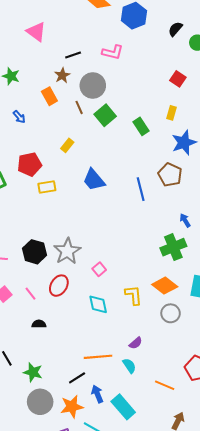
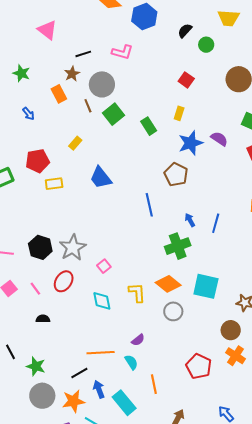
blue line: (141, 189) -> (149, 205), moved
orange line: (165, 385) -> (154, 384), moved, turned 54

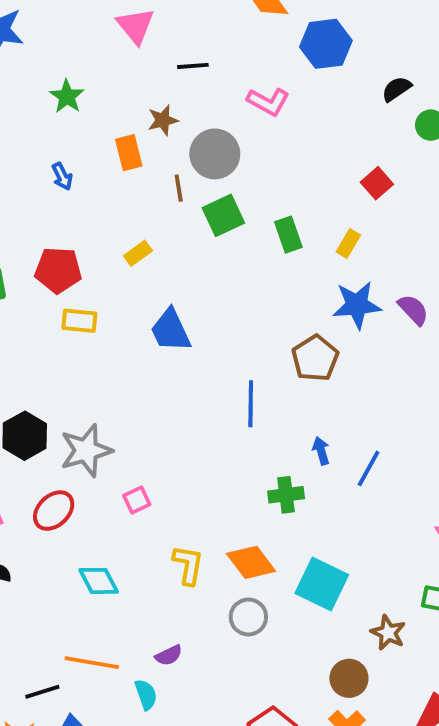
black line: (83, 54) -> (193, 66), moved
green rectangle: (149, 126) -> (288, 235), moved
green cross: (178, 246) -> (286, 495), size x0.7
cyan diamond: (102, 301) -> (99, 581), moved, turned -30

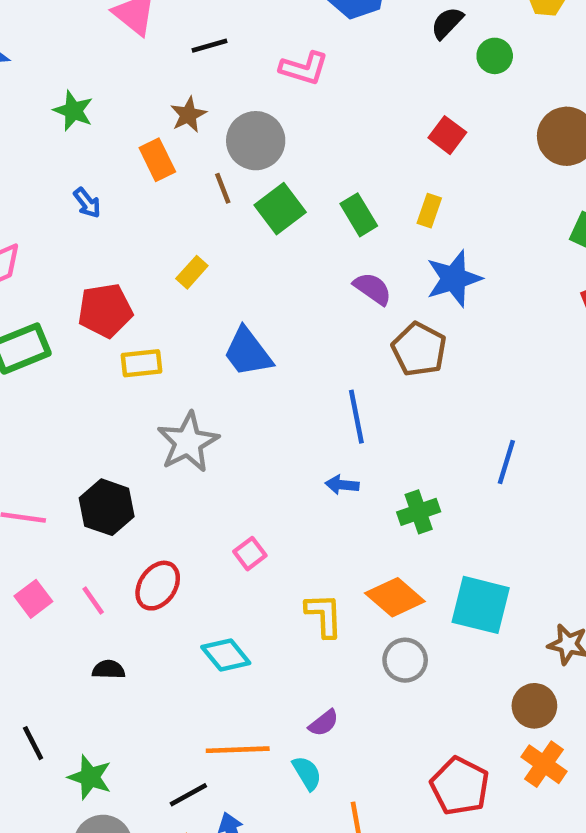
purple semicircle: (413, 310) -> (373, 289), moved
gray star: (86, 451) -> (188, 442), moved
blue arrow: (321, 451) -> (342, 485), moved, turned -56

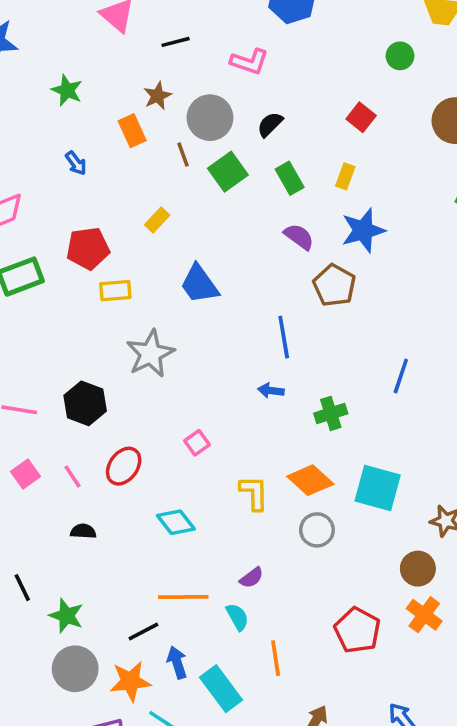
black semicircle: (447, 23) -> (270, 124), moved

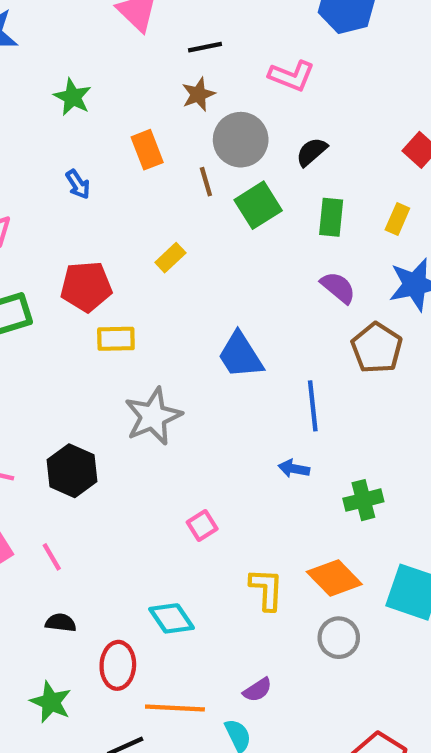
brown star: (157, 96) -> (198, 94), moved
green rectangle: (290, 178) -> (331, 217), turned 32
blue trapezoid: (199, 284) -> (240, 355), moved
red ellipse: (124, 466) -> (118, 665), moved, turned -36
green star: (66, 616) -> (51, 702), moved

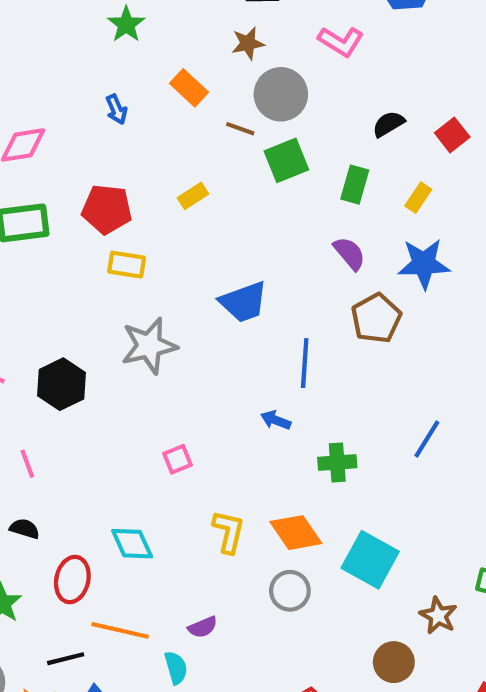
orange rectangle: (147, 150) -> (189, 88), turned -36
black semicircle: (312, 152) -> (388, 124), moved
brown line: (206, 182) -> (240, 129), turned -64
blue trapezoid: (240, 355) -> (244, 302), turned -88

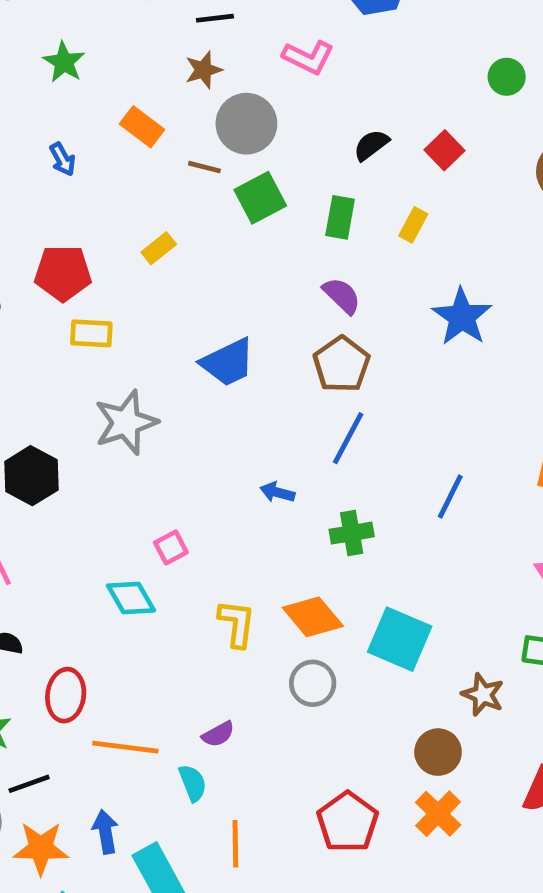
blue star: (424, 264) -> (462, 317), moved, turned -30
brown pentagon: (376, 318) -> (342, 364), moved
blue line: (305, 363) -> (348, 438), moved, turned 30
cyan diamond: (132, 544) -> (131, 598), moved
black line: (66, 659) -> (29, 784), moved

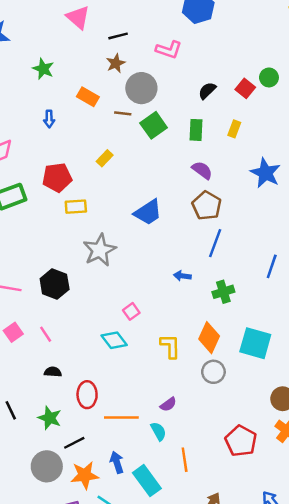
green circle: (507, 77) -> (269, 77), moved
blue arrow: (63, 159) -> (49, 119), turned 35
orange diamond: (313, 617) -> (209, 338), turned 72

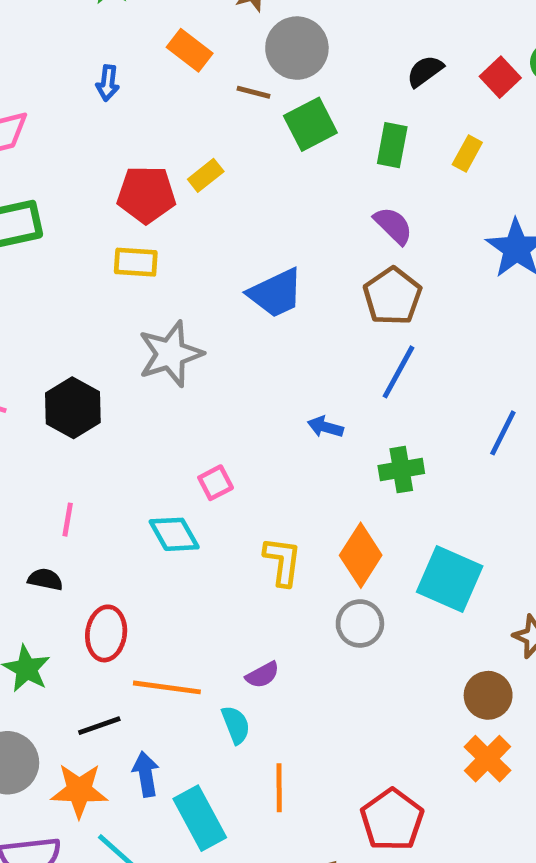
red pentagon: (57, 177) -> (146, 194), moved
pink line: (46, 334) -> (68, 520), moved, turned 35
red pentagon: (241, 441) -> (392, 820), moved
black line: (74, 443) -> (99, 726), moved

